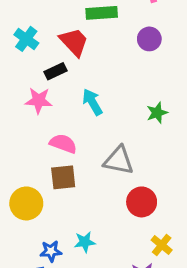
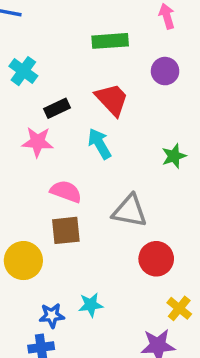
red trapezoid: (74, 42) -> (112, 99), moved

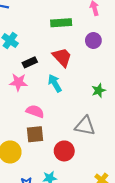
gray triangle: (130, 211) -> (85, 126), moved
red circle: (156, 259) -> (64, 151), moved

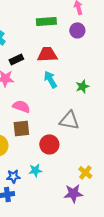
purple circle: (93, 40) -> (77, 30), moved
red trapezoid: (62, 57) -> (47, 54), turned -50
cyan arrow: (55, 83) -> (50, 79), moved

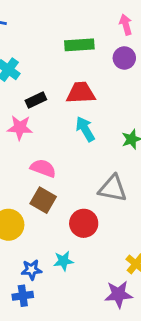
brown square: (21, 128) -> (43, 200), turned 36

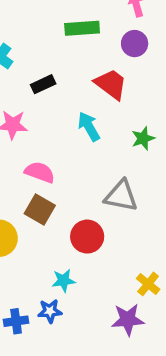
red trapezoid: (81, 93) -> (111, 84), moved, turned 40
black rectangle: (36, 100) -> (43, 84), moved
blue star: (32, 270) -> (50, 311), moved

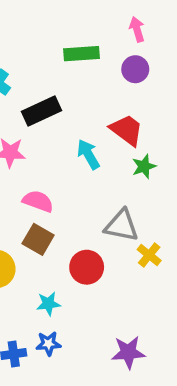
black rectangle: (43, 84) -> (41, 111), size x1.5
red trapezoid: (111, 84) -> (127, 130), moved
cyan star: (63, 281) -> (48, 304), moved
yellow cross: (148, 284) -> (149, 255), moved

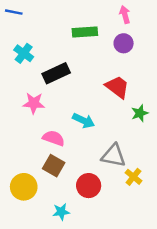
cyan arrow: (88, 154) -> (84, 121), moved, turned 145
green star: (144, 166) -> (140, 113), moved

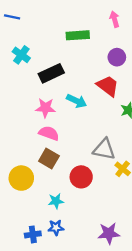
purple circle: (124, 43) -> (117, 57), moved
pink star: (34, 103) -> (45, 108), moved
cyan arrow: (84, 121) -> (77, 101), moved

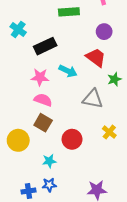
gray triangle: (104, 149) -> (93, 99), moved

